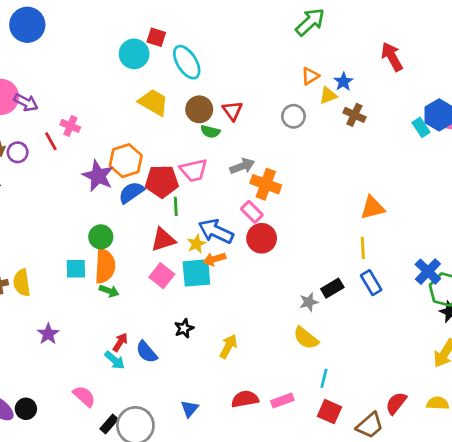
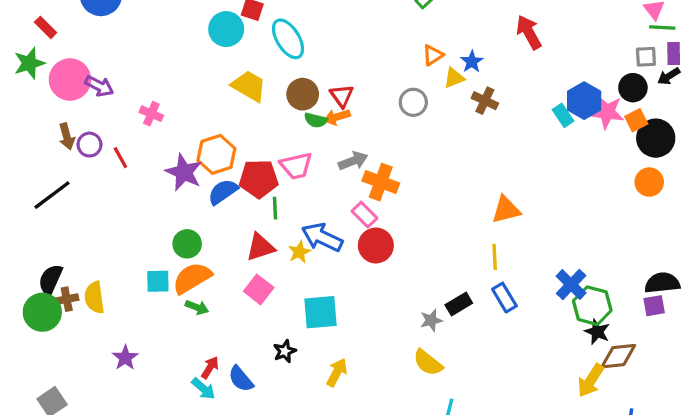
red line: (51, 141) -> (120, 158), moved
orange arrow: (214, 259) -> (337, 117), moved
orange semicircle: (105, 266) -> (192, 278), turned -124
cyan square: (196, 273) -> (321, 312), moved

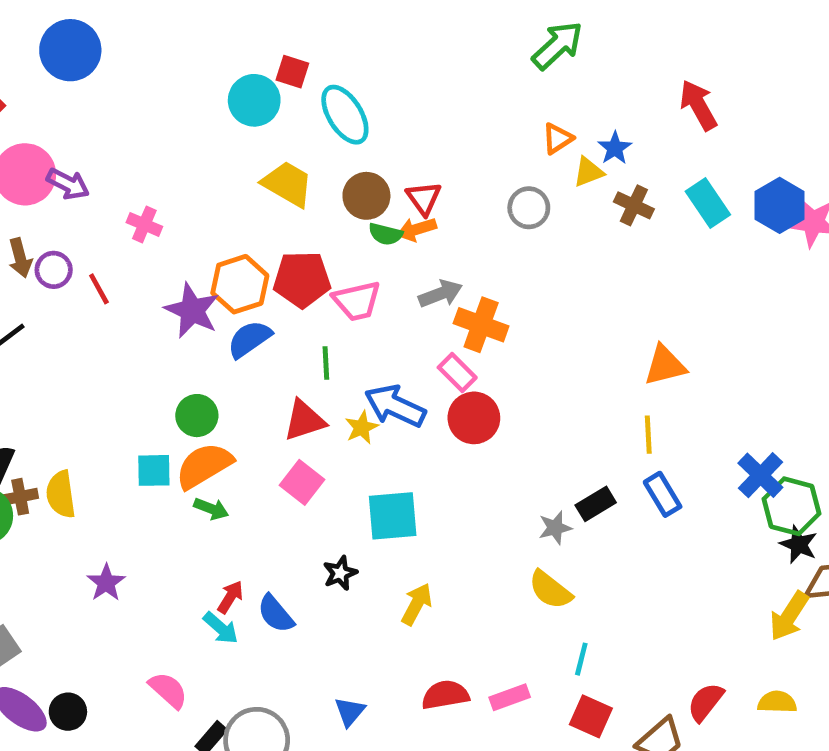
cyan rectangle: (563, 115) -> (708, 203), moved, size x1.4
red pentagon: (259, 179) -> (302, 279), moved

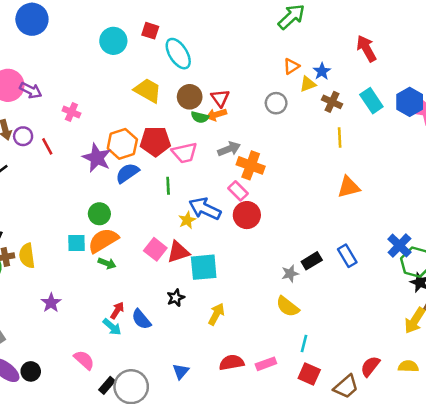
cyan circle: (254, 100) -> (113, 41), moved
red triangle: (304, 420) -> (178, 252), moved
yellow line: (648, 435) -> (340, 137), moved

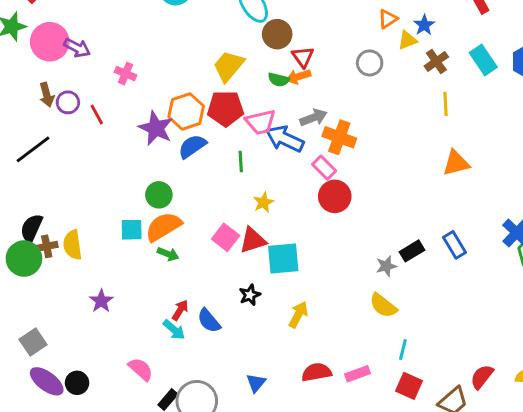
yellow trapezoid: (148, 90) -> (229, 66), moved, turned -80
brown circle: (190, 97) -> (277, 34), moved
brown cross: (332, 102) -> (436, 61), turned 30
blue arrow: (205, 209) -> (285, 139), moved

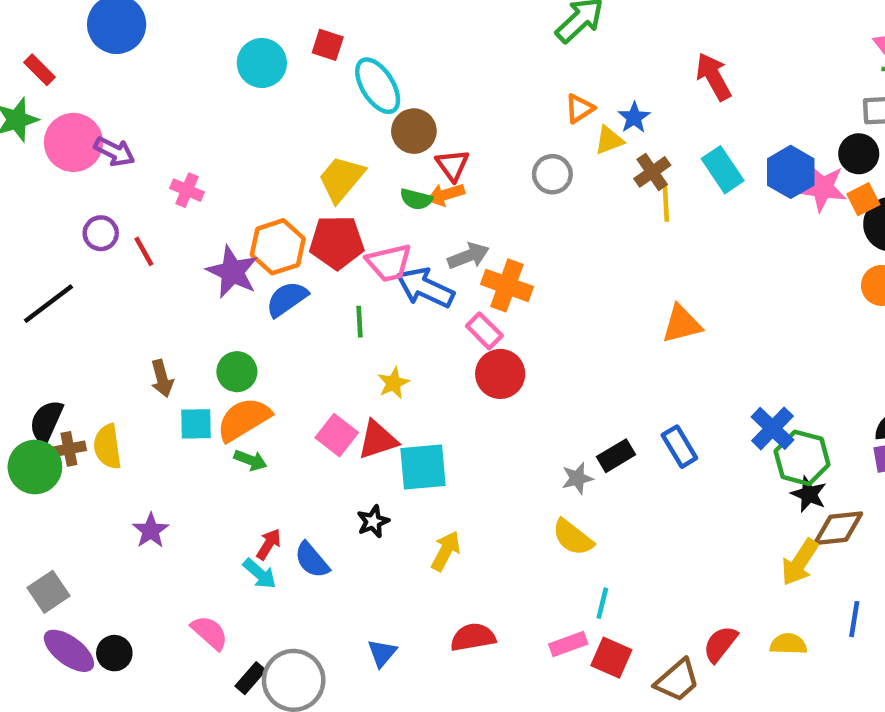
brown arrow: (47, 95) -> (162, 378), moved
yellow line: (445, 104) -> (666, 204), moved
pink rectangle: (357, 374) -> (568, 644), moved

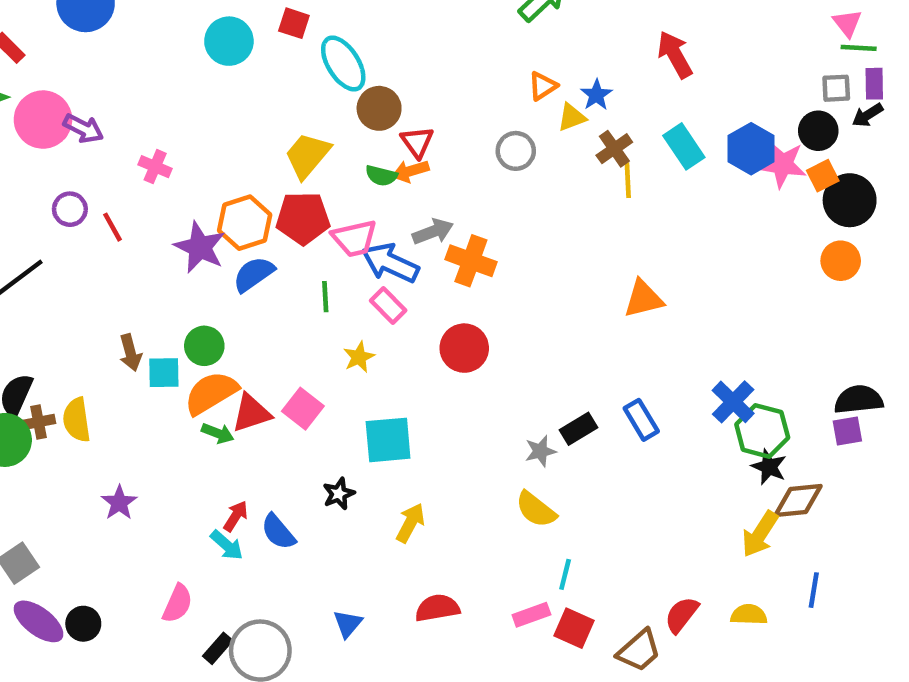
pink rectangle: (484, 331) -> (388, 306), moved
cyan square: (196, 424) -> (164, 373), moved
red triangle: (378, 440) -> (251, 413), moved
pink semicircle: (210, 633) -> (177, 604), turned 72

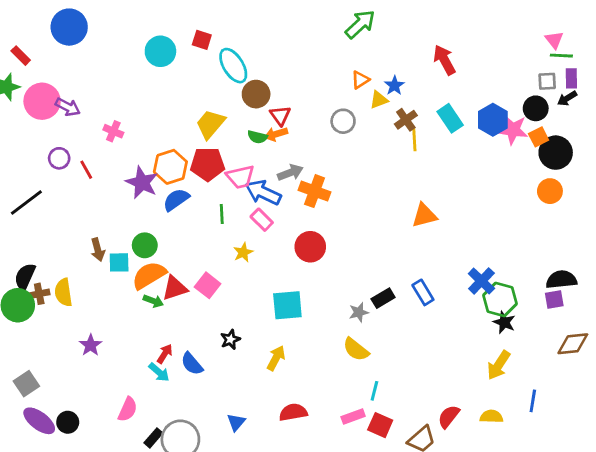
cyan square: (388, 440) -> (287, 305), moved
brown diamond: (798, 500) -> (573, 344), moved

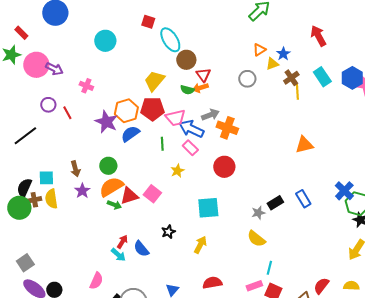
cyan circle: (160, 51) -> (105, 41), moved
cyan square: (119, 262) -> (46, 178), moved
purple star: (91, 345) -> (82, 191), moved

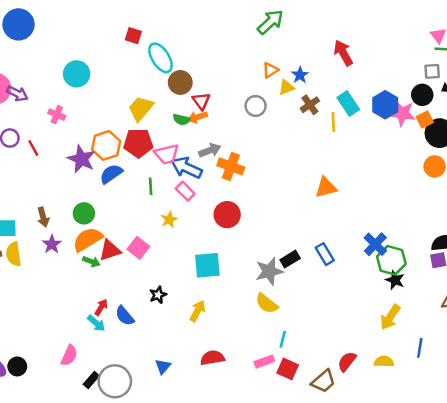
cyan circle: (105, 41) -> (77, 74), moved
yellow line: (297, 92) -> (333, 122), moved
gray star: (258, 213) -> (269, 271), size x1.6

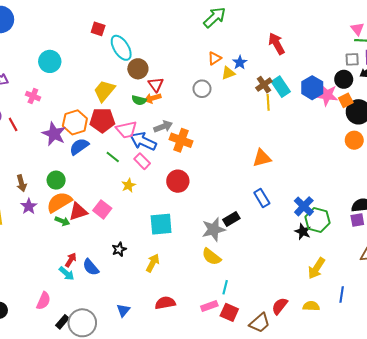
brown cross: (310, 105) -> (264, 85), moved
green line: (151, 186) -> (113, 157), turned -48
blue rectangle: (325, 254) -> (262, 198), moved
black star: (395, 280) -> (303, 232), moved

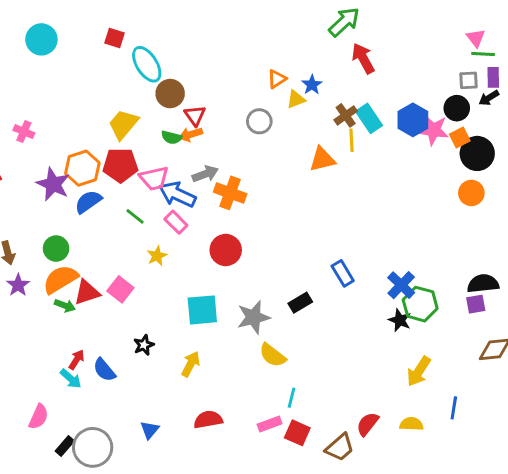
green arrow: (215, 17) -> (344, 22), moved
cyan circle: (50, 61) -> (41, 39), moved
orange triangle: (262, 158) -> (322, 159), moved
gray star: (214, 229) -> (253, 317), moved

